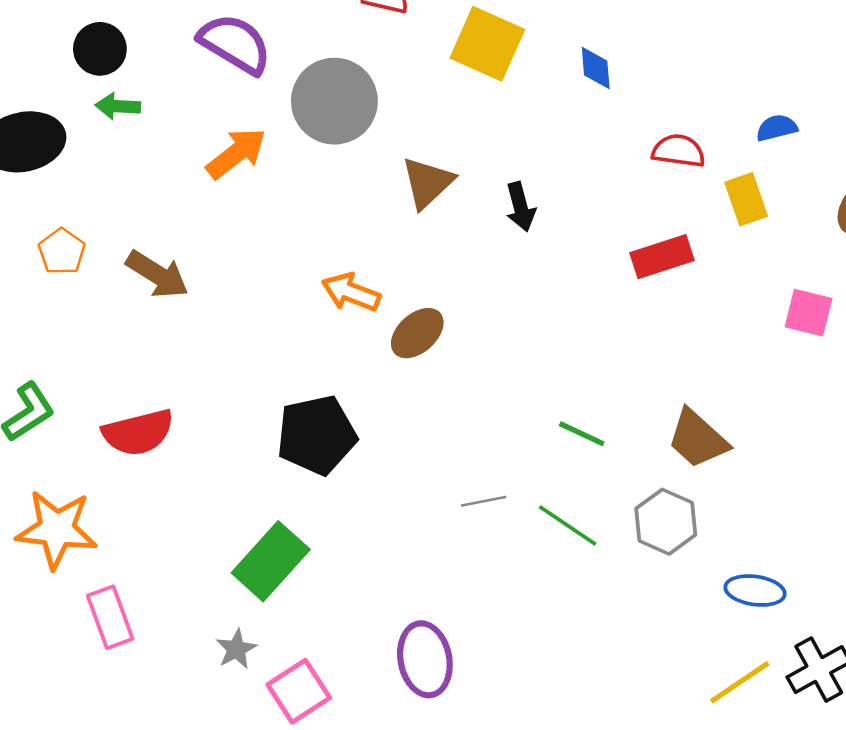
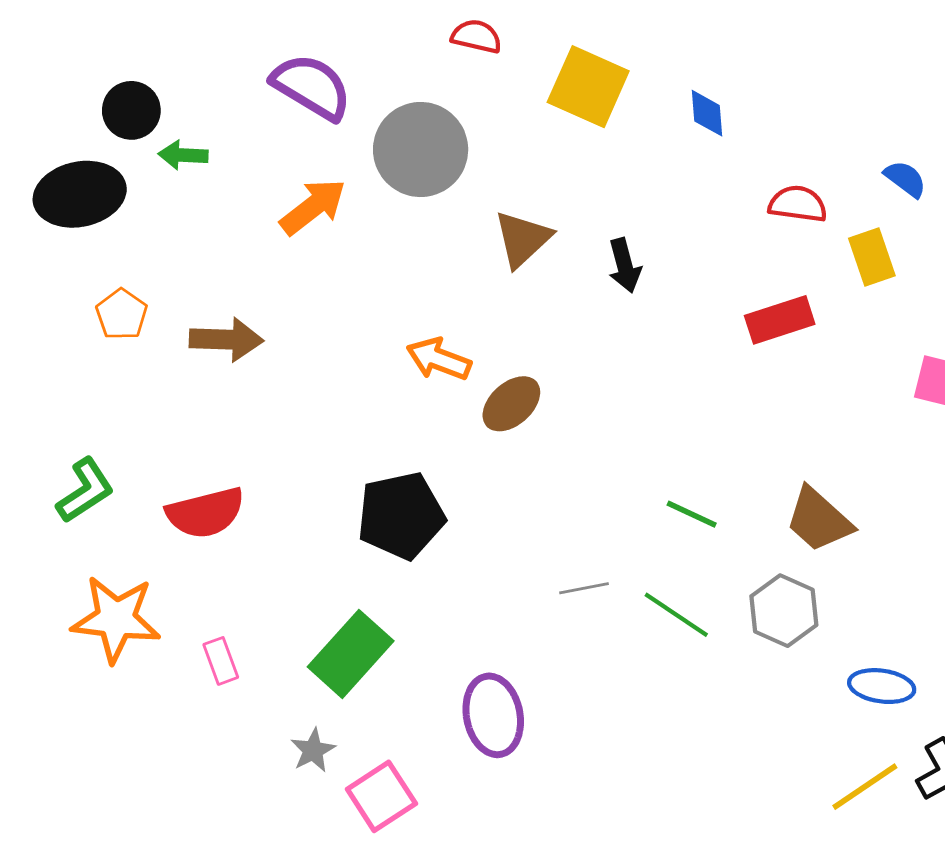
black circle: (100, 49) -> (131, 110), moved
blue semicircle: (777, 128) -> (905, 179), turned 51
brown arrow: (157, 274) -> (226, 340), turned -30
pink rectangle: (110, 617) -> (221, 661), moved, size x0.7
purple ellipse: (425, 659) -> (493, 715), moved

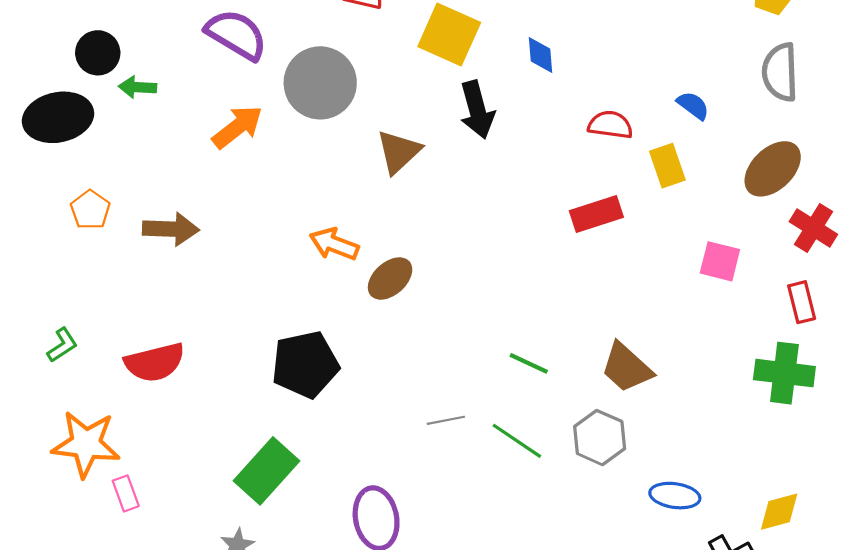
black arrow: (625, 265) -> (477, 110), moved, size x1.4
green L-shape: (85, 490) -> (62, 345), size x0.7
pink rectangle: (221, 661) -> (126, 493), moved

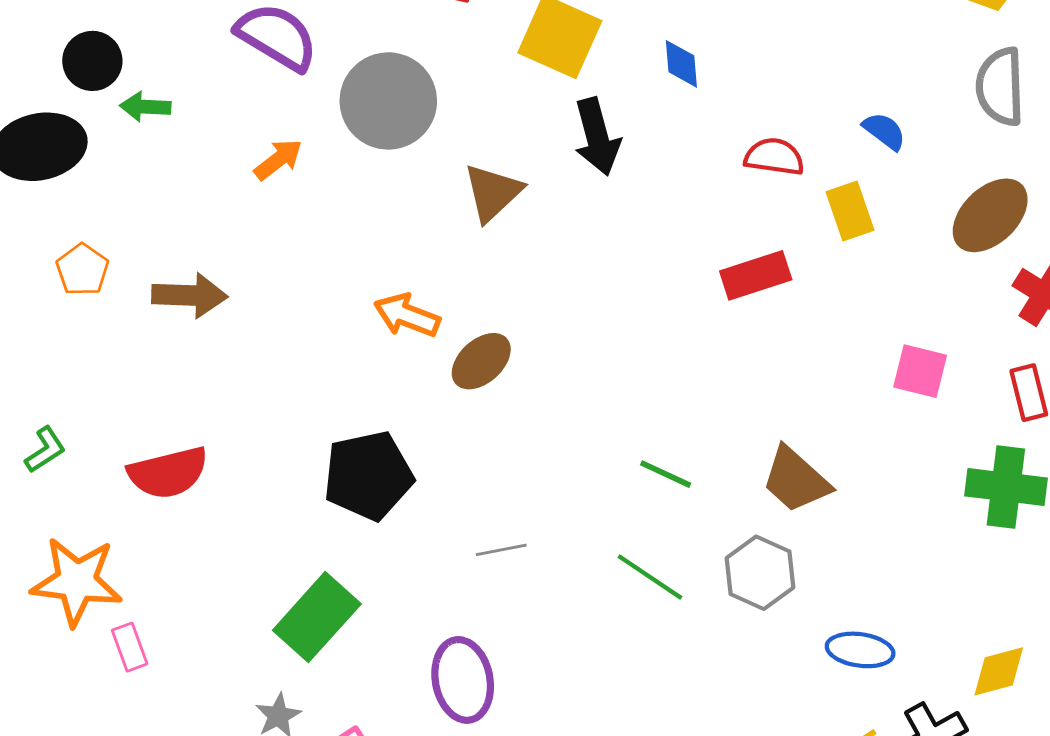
orange arrow: (237, 127) -> (278, 160), size x0.7
pink square: (720, 261) -> (920, 371), moved
gray line: (446, 420) -> (501, 550), moved

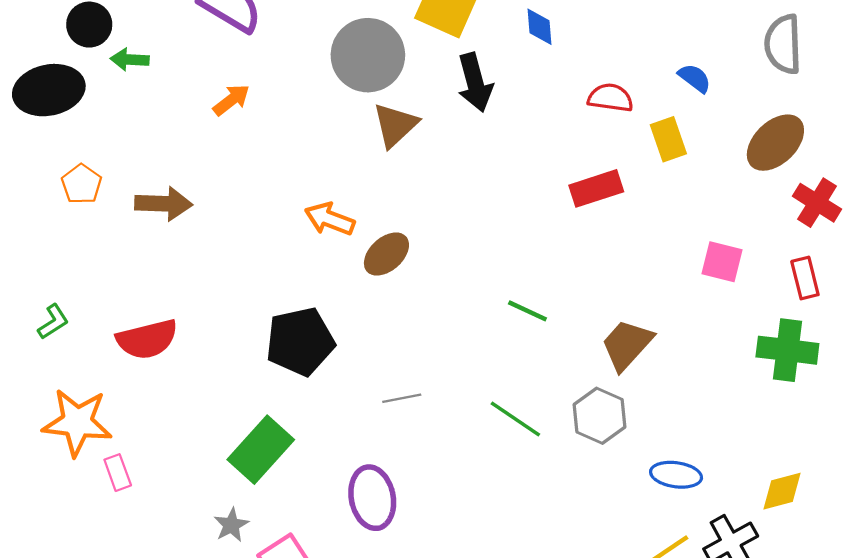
gray circle: (388, 101) -> (368, 55), moved
green line: (666, 474) -> (527, 311), moved
brown trapezoid: (796, 480) -> (627, 345), turned 90

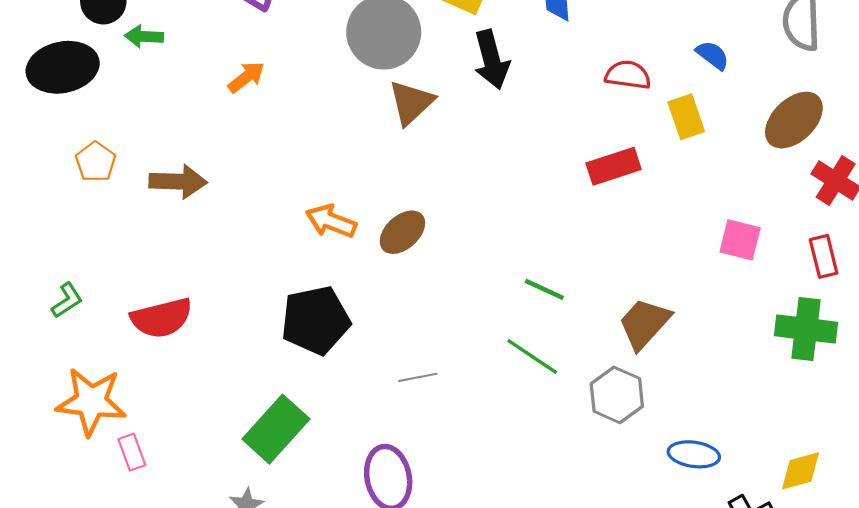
orange arrow: (330, 219) -> (331, 221), moved
green line: (515, 419) -> (532, 356), moved

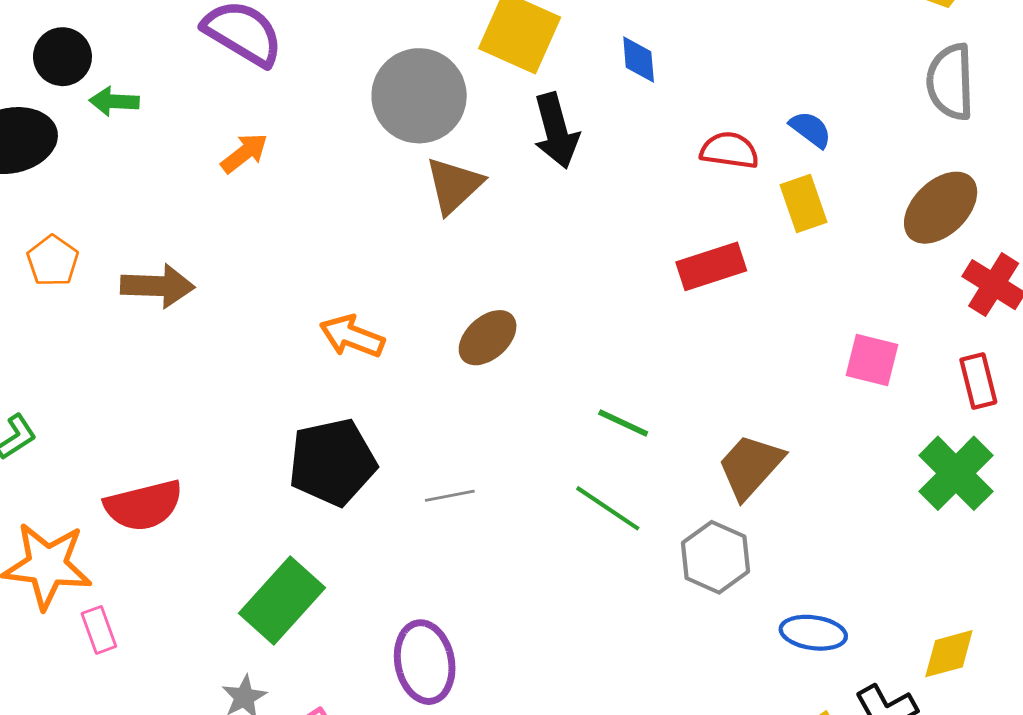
blue semicircle: (713, 55) -> (811, 129), moved
brown ellipse: (402, 232) -> (488, 338), moved
red semicircle: (162, 318) -> (144, 505), moved
green cross: (806, 329) -> (956, 473), turned 38
gray line: (418, 377) -> (450, 496), moved

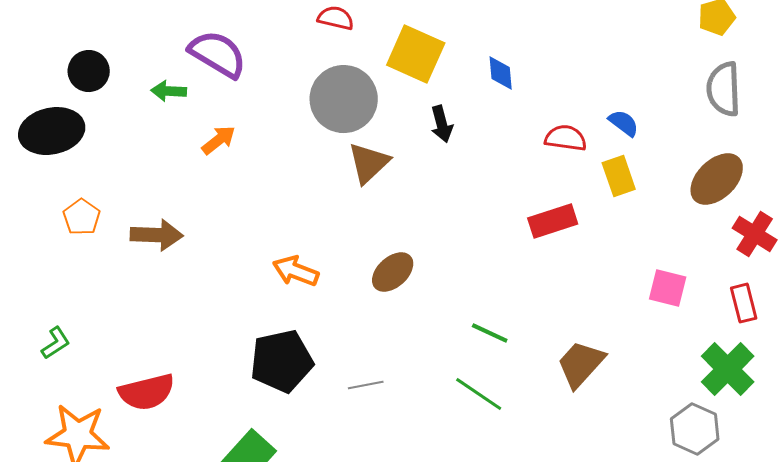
green arrow: (114, 101) -> (169, 91), moved
black arrow: (556, 131) -> (442, 124), size x0.7
gray hexagon: (715, 557) -> (695, 429), moved

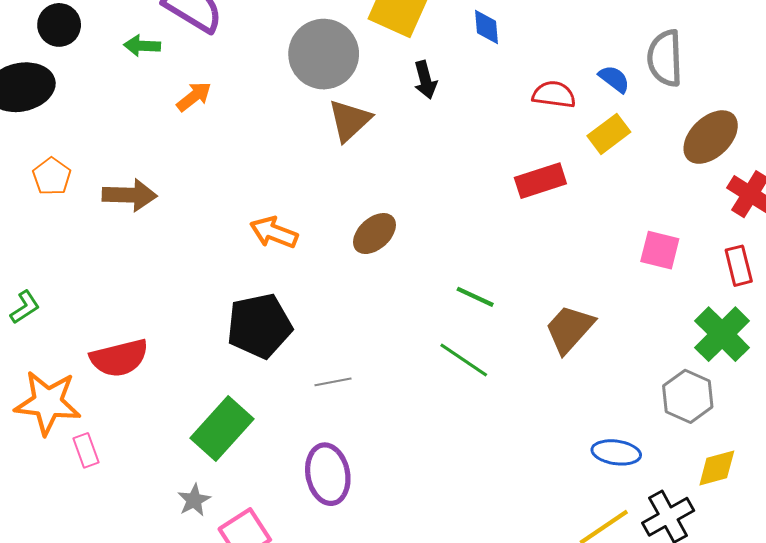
gray semicircle: (724, 89) -> (665, 58), moved
yellow rectangle: (619, 176) -> (609, 134), turned 72
gray line: (366, 385) -> (333, 382), moved

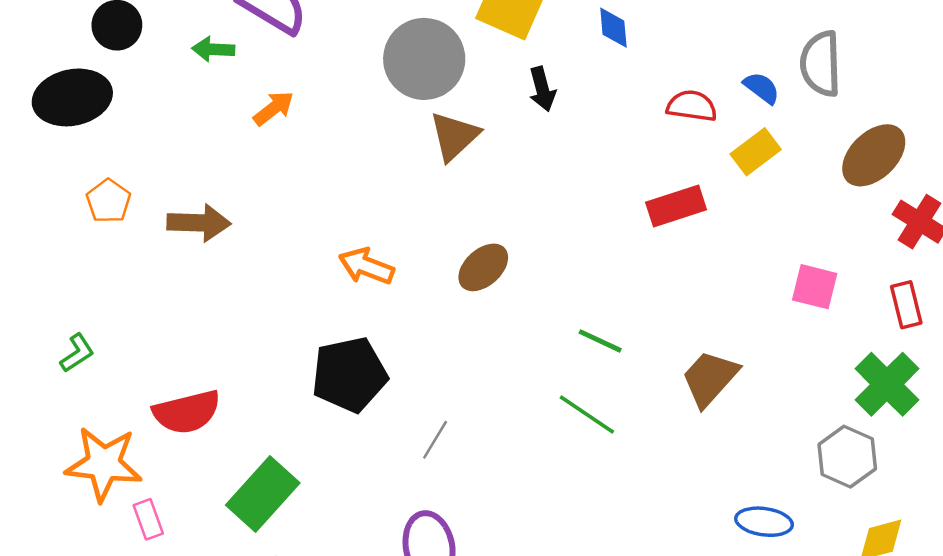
gray line: (333, 382) -> (435, 440), turned -48
green rectangle: (222, 429) -> (263, 494), moved

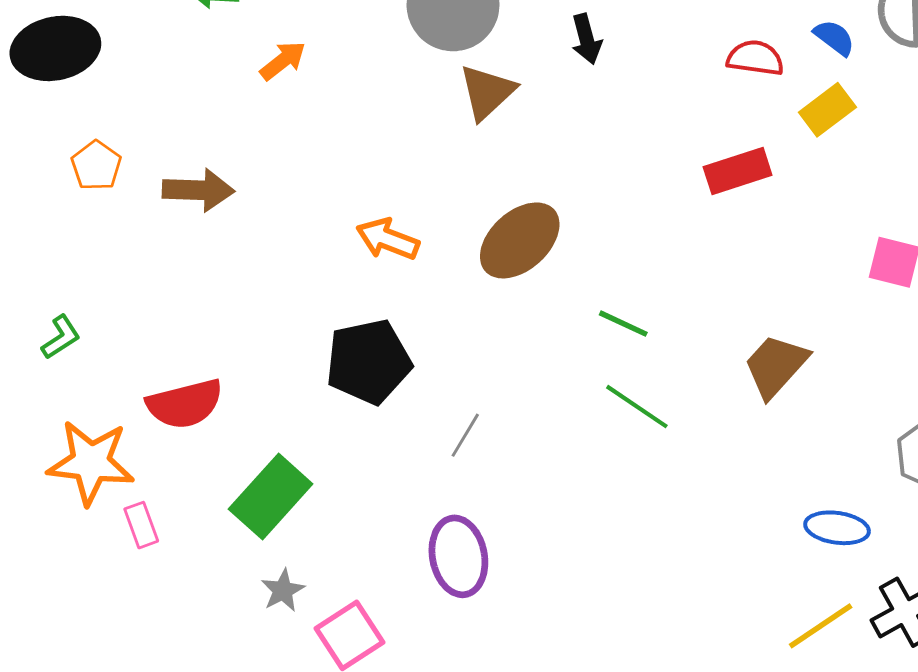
brown ellipse: (483, 267) -> (520, 240), size x1.4
green line: (600, 341) -> (623, 324), moved

